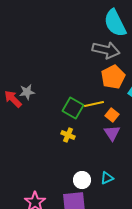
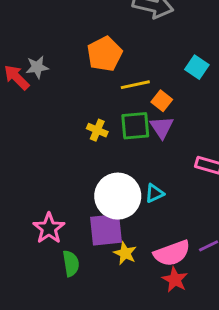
orange pentagon: (113, 77) -> (105, 54), moved
green square: (73, 108) -> (135, 126), moved, turned -35
white circle: (82, 180) -> (118, 196), size x1.8

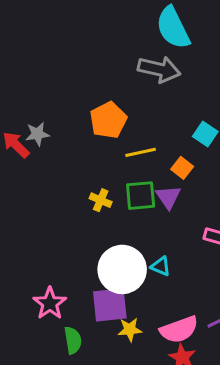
orange square: (162, 101) -> (182, 168), moved
cyan triangle: (154, 193) -> (161, 266), turned 48
yellow star: (125, 253) -> (130, 330), turned -30

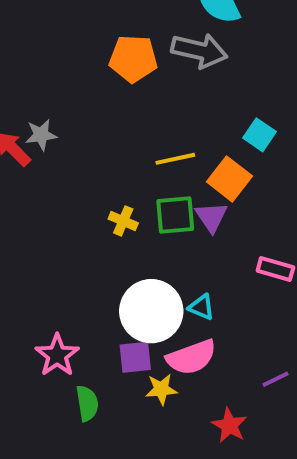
orange pentagon: (108, 120) -> (133, 59), moved, turned 30
orange square: (182, 168) -> (229, 179), size x1.5
purple square: (110, 305) -> (135, 357), size x0.7
pink semicircle: (179, 330) -> (191, 357), moved

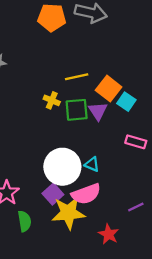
cyan square: (259, 135) -> (126, 102), moved
yellow cross: (123, 221) -> (52, 100), moved
purple square: (135, 357) -> (53, 194), turned -36
yellow star: (161, 389) -> (68, 213), size x1.8

